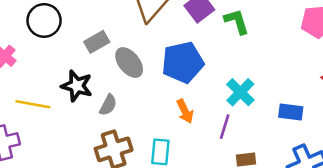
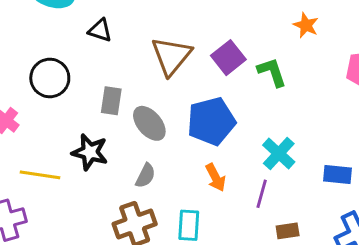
gray rectangle: (97, 42) -> (111, 101), turned -50
gray semicircle: (108, 105) -> (145, 176), moved

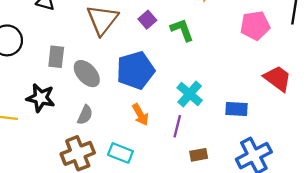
purple square: (228, 58) -> (147, 20), size x0.7
cyan rectangle: (189, 225) -> (120, 153), turned -70

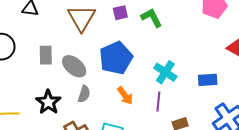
purple square: (147, 20) -> (120, 13), turned 35
black star: (41, 98) -> (48, 102), moved, turned 30
gray semicircle: (85, 115) -> (84, 94), moved

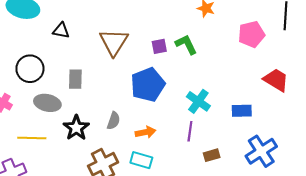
purple square: (120, 13) -> (159, 46), moved
gray ellipse: (74, 66) -> (47, 103), moved, turned -30
orange arrow: (125, 96) -> (146, 132), moved, turned -66

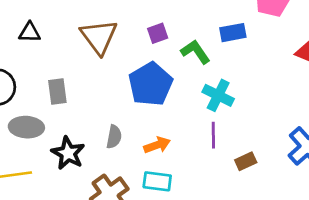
green L-shape: (186, 44) -> (195, 52), moved
blue rectangle: (242, 111) -> (233, 33), moved

